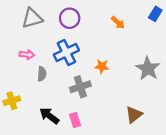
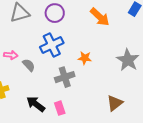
orange arrow: (118, 22) -> (100, 17), size x1.5
pink arrow: (27, 55) -> (11, 55), moved
gray semicircle: (42, 74) -> (29, 65), turned -48

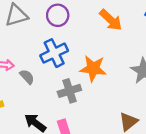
orange star: (85, 58) -> (93, 68), size x1.6

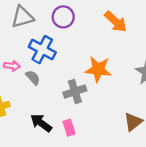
blue cross: (54, 53) -> (42, 50), moved, turned -36

